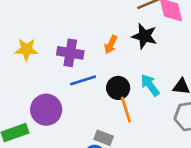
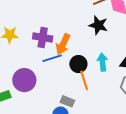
orange arrow: (111, 45) -> (63, 44), moved, size x1.5
cyan arrow: (150, 85) -> (102, 62), turned 30

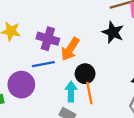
blue line: (52, 58) -> (43, 64), moved
cyan arrow: (102, 62) -> (71, 92), moved

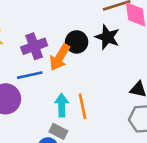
purple cross: (48, 39) -> (34, 46), turned -35
black circle: (85, 74) -> (77, 42), moved

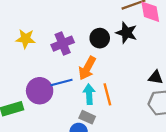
orange arrow: (60, 57) -> (87, 68), moved
blue line: (30, 75) -> (61, 82), moved

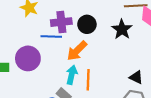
black circle: (100, 38) -> (87, 24), moved
blue line: (61, 82) -> (51, 37), moved

